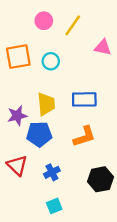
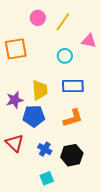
cyan circle: (51, 61) -> (65, 56), moved
blue cross: (52, 172) -> (45, 149), turned -32
black hexagon: (101, 179) -> (72, 155), moved

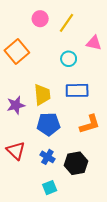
orange square: (16, 49) -> (17, 51), turned -30
blue pentagon: (34, 116) -> (49, 124), moved
orange L-shape: (73, 118) -> (90, 124), moved

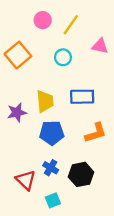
cyan circle: (69, 59) -> (63, 57), moved
red triangle: (16, 151) -> (26, 180), moved

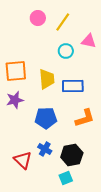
orange square: (18, 55) -> (16, 71), moved, turned 35
cyan circle: (63, 57) -> (66, 51), moved
yellow trapezoid: (45, 101) -> (47, 79), moved
cyan square: (53, 200) -> (66, 178), moved

